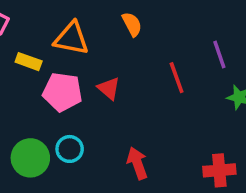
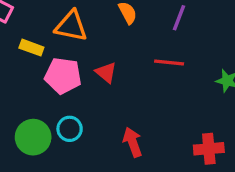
purple line: (219, 54) -> (179, 18), moved, turned 40
red line: (177, 78) -> (169, 63), turned -64

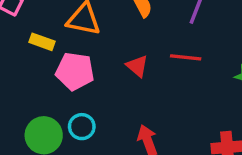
red triangle: (106, 72) -> (137, 66), moved

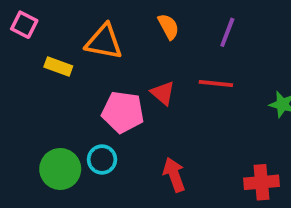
pink pentagon: (75, 71) -> (123, 112), moved

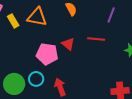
purple line: (227, 32) -> (111, 15), moved
yellow rectangle: (58, 66) -> (13, 21), moved, turned 40
red arrow: (174, 175) -> (60, 87), moved

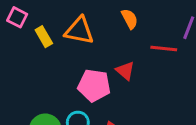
red line: (96, 39) -> (164, 48), moved

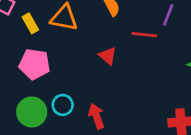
pink pentagon: (94, 85) -> (35, 64), moved

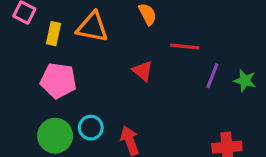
purple line: (168, 15) -> (212, 76), moved
yellow rectangle: (30, 23) -> (53, 34), turned 42

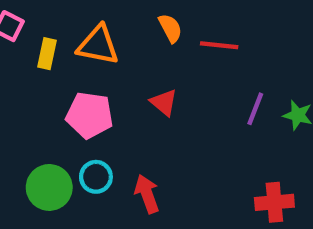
red line: (185, 47) -> (219, 45), moved
pink pentagon: (58, 81) -> (90, 115), moved

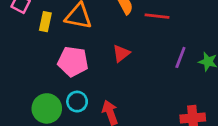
red triangle: (164, 102) -> (121, 53), turned 42

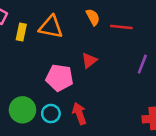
pink pentagon: (73, 62) -> (60, 78), moved
cyan circle: (77, 102) -> (51, 114), moved

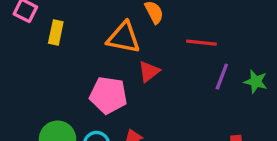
orange triangle: (51, 27) -> (124, 38), moved
red line: (121, 27) -> (201, 43), moved

